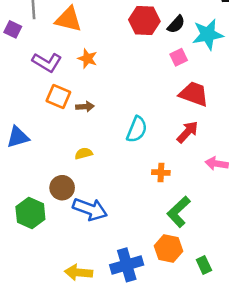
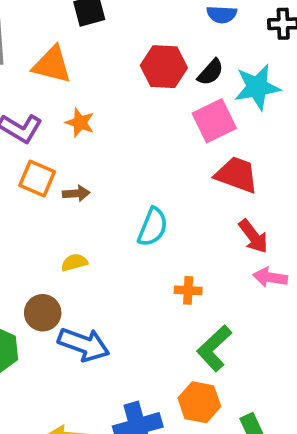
pink square: (179, 57) -> (214, 121), size x1.6
red arrow: (187, 132) -> (253, 236), moved, turned 100

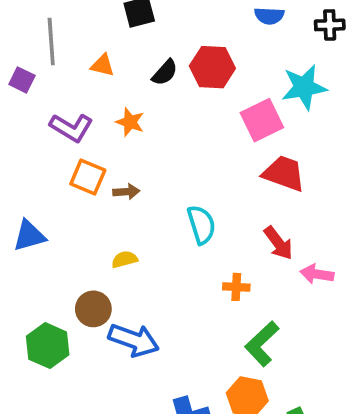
orange triangle: (52, 65) -> (103, 65), size x0.6
black semicircle: (210, 72) -> (165, 73), moved
cyan semicircle: (153, 227) -> (201, 225), turned -39
red arrow: (253, 236) -> (278, 243), moved

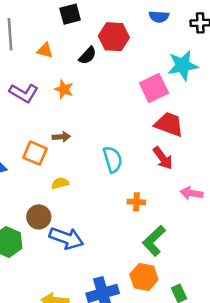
red hexagon: (212, 67) -> (114, 37), moved
orange square: (88, 177) -> (35, 153), moved
red arrow: (278, 243) -> (163, 158), moved

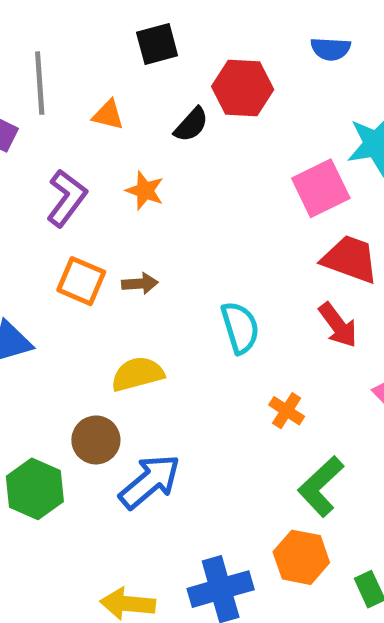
purple L-shape: (24, 93) -> (67, 198), turned -84
orange square: (35, 153) -> (81, 281), moved
yellow semicircle: (60, 183) -> (137, 374), size x1.5
orange cross: (136, 202) -> (287, 411), turned 30
blue arrow: (66, 238) -> (150, 482), turned -60

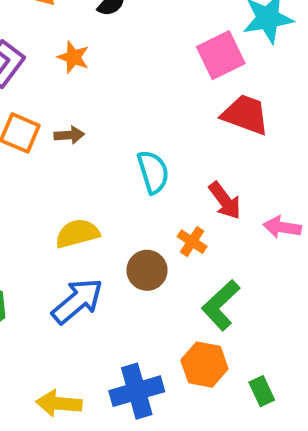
red arrow: (338, 325) -> (225, 201), moved
yellow semicircle: (137, 374) -> (77, 233), moved
brown circle: (96, 440) -> (147, 270), moved

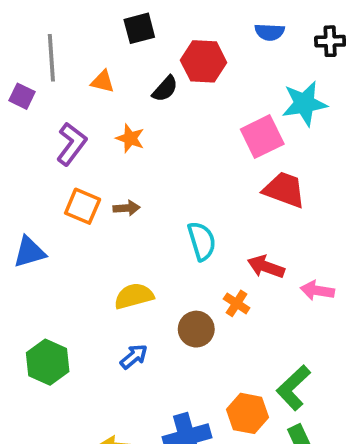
red arrow: (225, 201) -> (266, 267), turned 147
blue arrow: (77, 301) -> (134, 357), size x0.6
green L-shape: (221, 305) -> (293, 388), moved

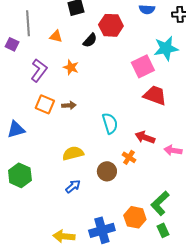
green hexagon: (48, 362) -> (20, 175), moved

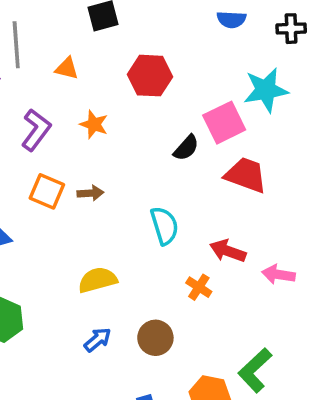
red hexagon: (111, 25) -> (150, 76), moved
black semicircle: (90, 40) -> (186, 148), moved
brown circle: (107, 171) -> (155, 338), moved

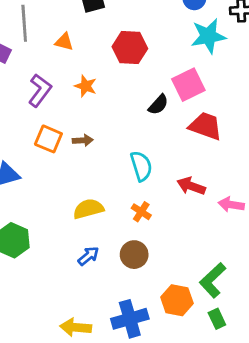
cyan star: (266, 90) -> (208, 36), moved
orange cross: (199, 287) -> (141, 212), moved

